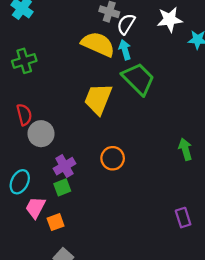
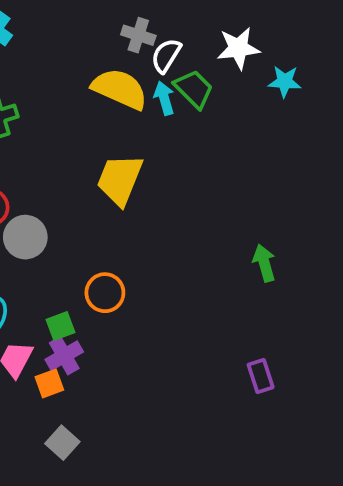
green trapezoid: (138, 79) -> (194, 89), moved, size x0.7
orange circle: (113, 158) -> (105, 293), moved
purple cross: (64, 166) -> (64, 356), moved

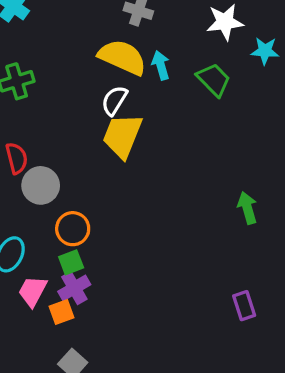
white semicircle: (166, 56) -> (114, 100), moved
green trapezoid: (194, 89) -> (214, 80), moved
orange circle: (105, 293) -> (73, 229), moved

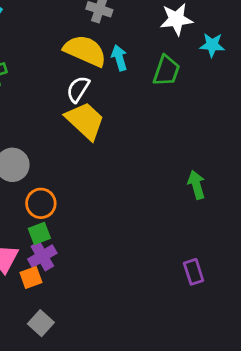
green trapezoid: (214, 80) -> (166, 71), turned 64
yellow trapezoid: (122, 136) -> (85, 121), turned 111

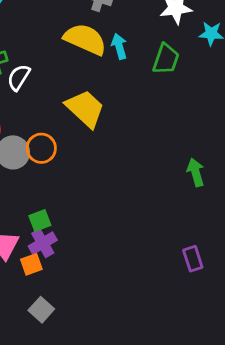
white semicircle: (78, 89) -> (19, 77), moved
orange circle: (41, 203) -> (41, 148), moved

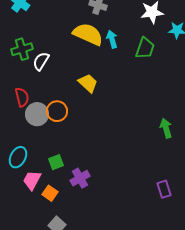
yellow trapezoid: (85, 109) -> (88, 83), size x0.7
purple cross: (43, 243) -> (80, 178), moved
orange square: (31, 264) -> (50, 193), turned -35

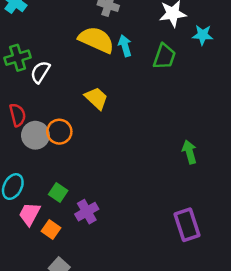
green square: (56, 162) -> (58, 192), turned -35
purple rectangle: (164, 189) -> (187, 225), size x1.5

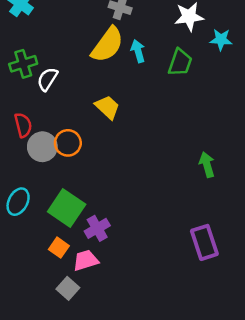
yellow semicircle: (96, 40) -> (107, 45), turned 102
green square: (58, 192) -> (67, 208), size x1.8
pink trapezoid: (29, 214) -> (86, 260), moved, turned 45

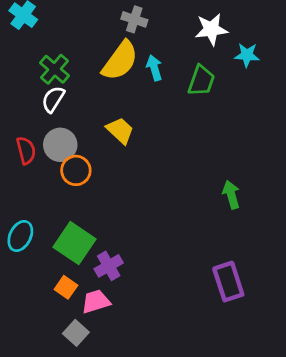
green cross: (23, 64) -> (55, 69), moved, turned -32
gray circle: (42, 147) -> (60, 145), moved

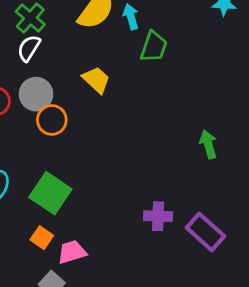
green trapezoid: (201, 81) -> (154, 47), moved
purple cross: (109, 266) -> (158, 216), moved, turned 32
purple rectangle: (228, 282) -> (205, 232), turned -30

